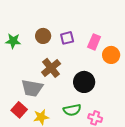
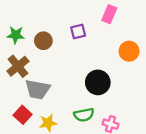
brown circle: (43, 36) -> (43, 41), moved
pink rectangle: (94, 42) -> (109, 14), moved
brown cross: (51, 68) -> (18, 66), moved

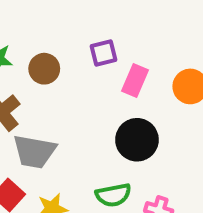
pink rectangle: (109, 14) -> (135, 81), moved

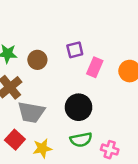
black circle: (137, 140) -> (79, 107), moved

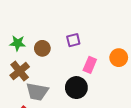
pink rectangle: (95, 67) -> (90, 65), moved

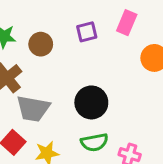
pink rectangle: (90, 65) -> (127, 23), moved

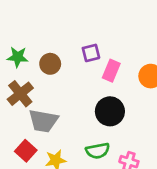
pink rectangle: (127, 23) -> (111, 71), moved
black circle: (91, 102) -> (110, 111), moved

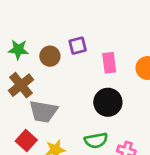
purple square: (91, 53) -> (78, 46), moved
pink rectangle: (111, 71) -> (109, 63), turned -30

